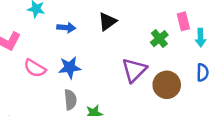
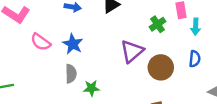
blue star: (70, 68) -> (73, 44), turned 30

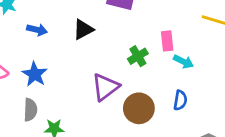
cyan arrow: (196, 27) -> (183, 62), turned -70

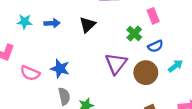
blue arrow: (37, 30) -> (52, 23), moved
cyan arrow: (183, 62) -> (175, 66), moved, turned -48
blue semicircle: (180, 100) -> (155, 46), moved, turned 72

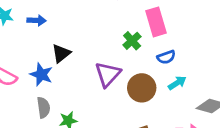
pink rectangle: (153, 16) -> (156, 22), size x1.5
black triangle: (87, 25) -> (61, 53), moved
blue semicircle: (155, 46) -> (166, 57), moved

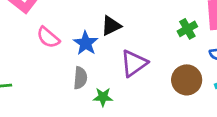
purple triangle: (108, 74) -> (134, 63), moved

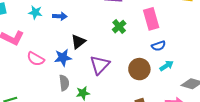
green cross: (187, 29) -> (119, 27), moved
blue star: (86, 43) -> (63, 58), turned -30

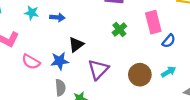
blue semicircle: (159, 46) -> (169, 41), moved, turned -32

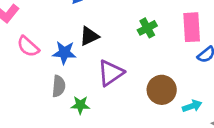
cyan arrow: (168, 72) -> (192, 106), moved

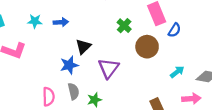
pink semicircle: (28, 46) -> (49, 97), moved, turned -114
brown circle: (162, 90) -> (147, 47), moved

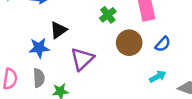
blue semicircle: (175, 30) -> (163, 44), moved

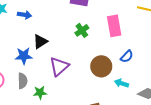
brown circle: (129, 43) -> (101, 66), moved
cyan arrow: (158, 77) -> (122, 83), turned -136

